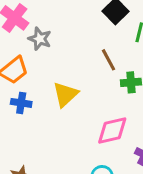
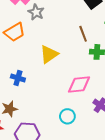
blue cross: (21, 103) -> (18, 78), moved

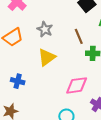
gray star: (36, 12) -> (45, 29), moved

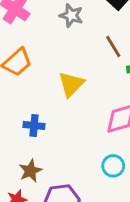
gray star: (45, 29) -> (71, 15), moved

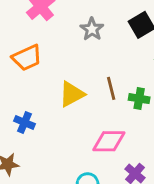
brown line: (113, 47) -> (111, 88), moved

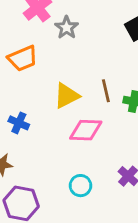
gray star: (92, 29) -> (67, 28), moved
pink diamond: (109, 141) -> (86, 130), moved

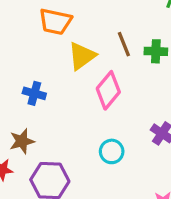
orange trapezoid: (23, 58) -> (55, 22), moved, turned 44
pink diamond: (86, 130) -> (108, 90), turned -44

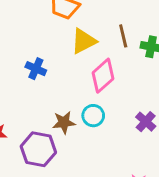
brown star: (22, 141) -> (64, 122), moved
cyan circle: (112, 151) -> (93, 116), moved

